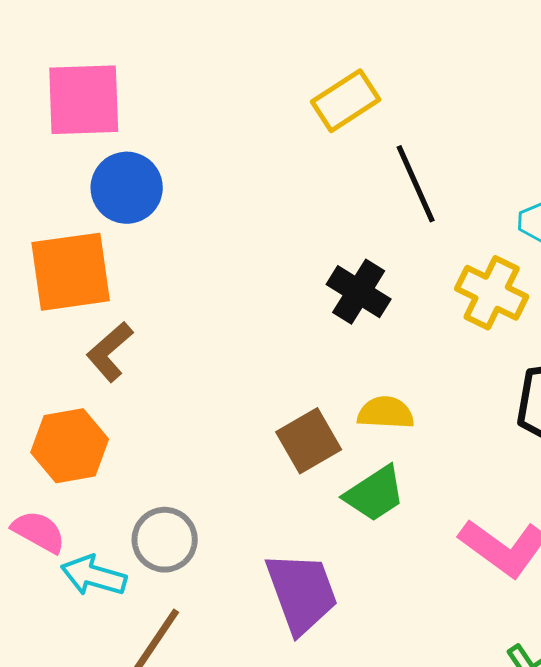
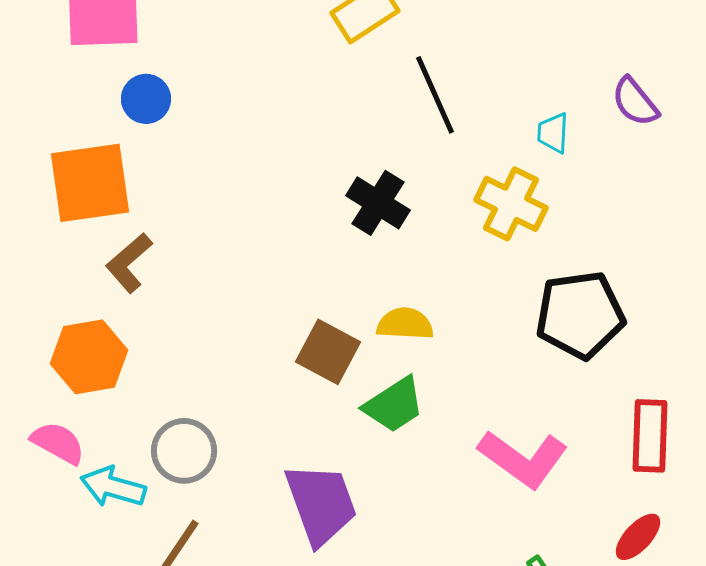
blue circle: (127, 188) -> (146, 99), size x0.7
brown square: (309, 441) -> (328, 352), turned -32

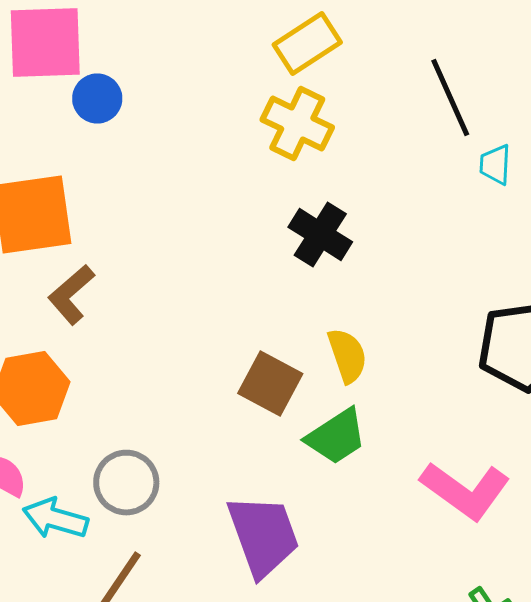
black line: (435, 95) -> (450, 98), moved
blue circle: (146, 99) -> (97, 98), moved
yellow cross: (511, 204) -> (297, 124), moved
yellow semicircle: (405, 324) -> (347, 356), turned 68

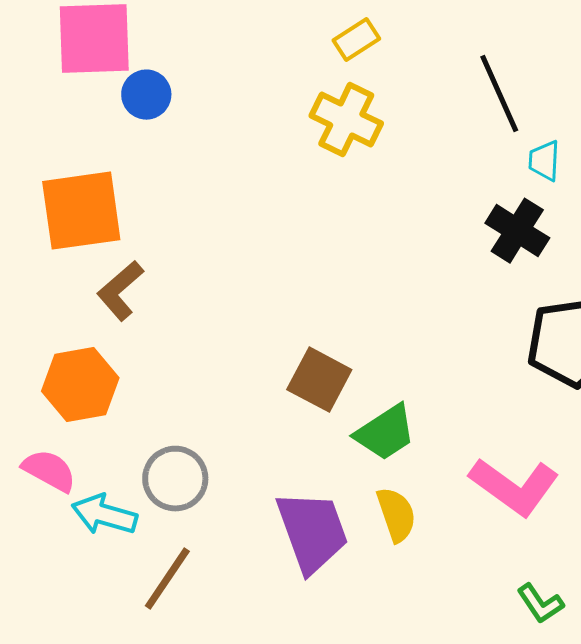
yellow rectangle: (307, 44) -> (356, 40), size x0.7
black cross: (320, 234) -> (517, 231), moved
yellow semicircle: (347, 356) -> (396, 515), moved

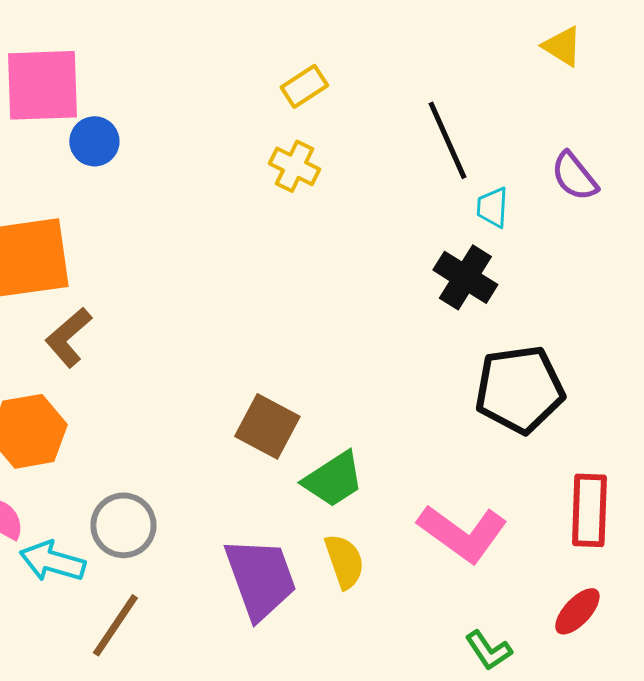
yellow cross: (346, 120) -> (294, 166), size x0.7

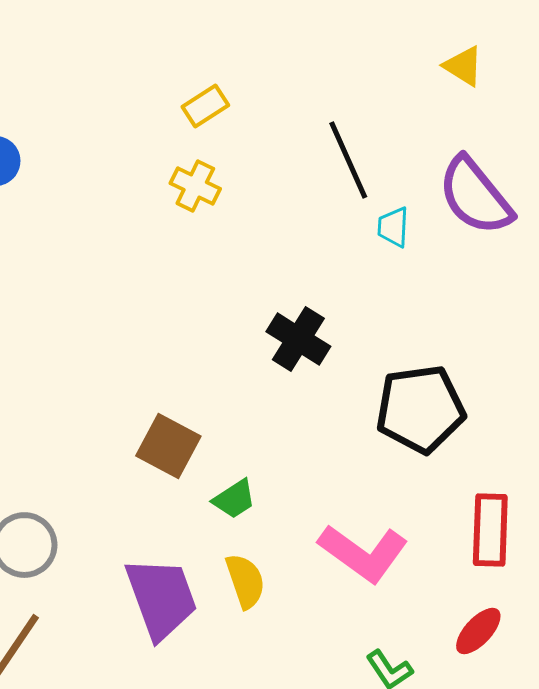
purple semicircle: (574, 176) -> (475, 196), size x1.6
black cross: (465, 277) -> (298, 339), moved
green trapezoid: (333, 479) -> (234, 499), size x0.7

